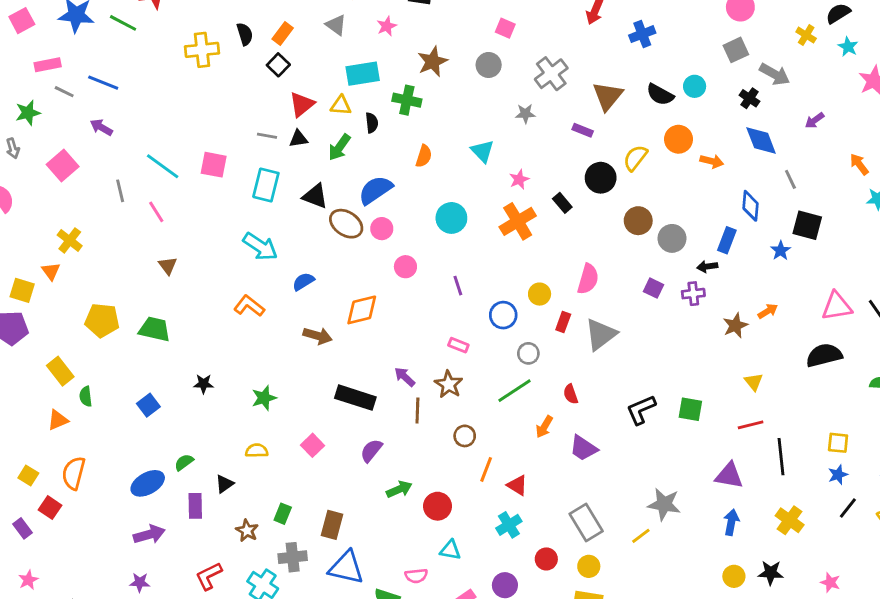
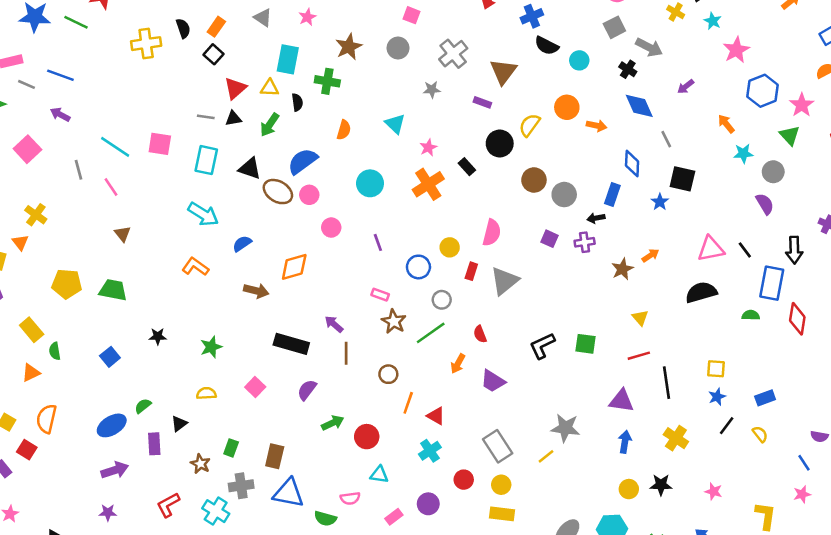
cyan rectangle: (363, 74) -> (288, 59), turned -68
black semicircle: (660, 95) -> (547, 46), moved
brown star: (449, 384) -> (394, 321), moved

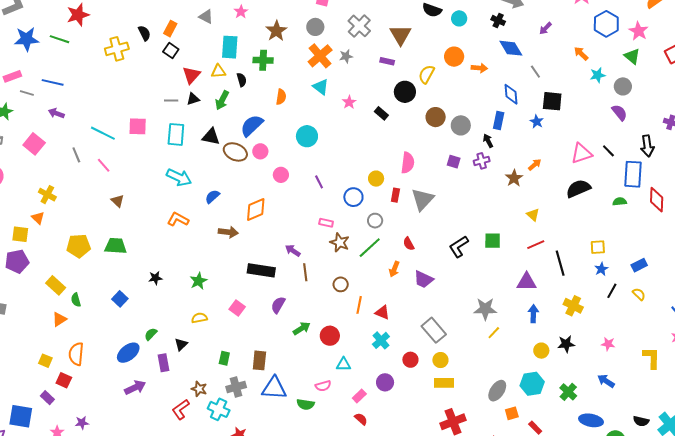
orange cross: (428, 184) -> (320, 56), moved
black arrow: (596, 218) -> (488, 141), turned 80
yellow line: (546, 456) -> (494, 333), moved
brown star: (200, 464) -> (199, 389), moved
purple star: (108, 513) -> (82, 423), moved

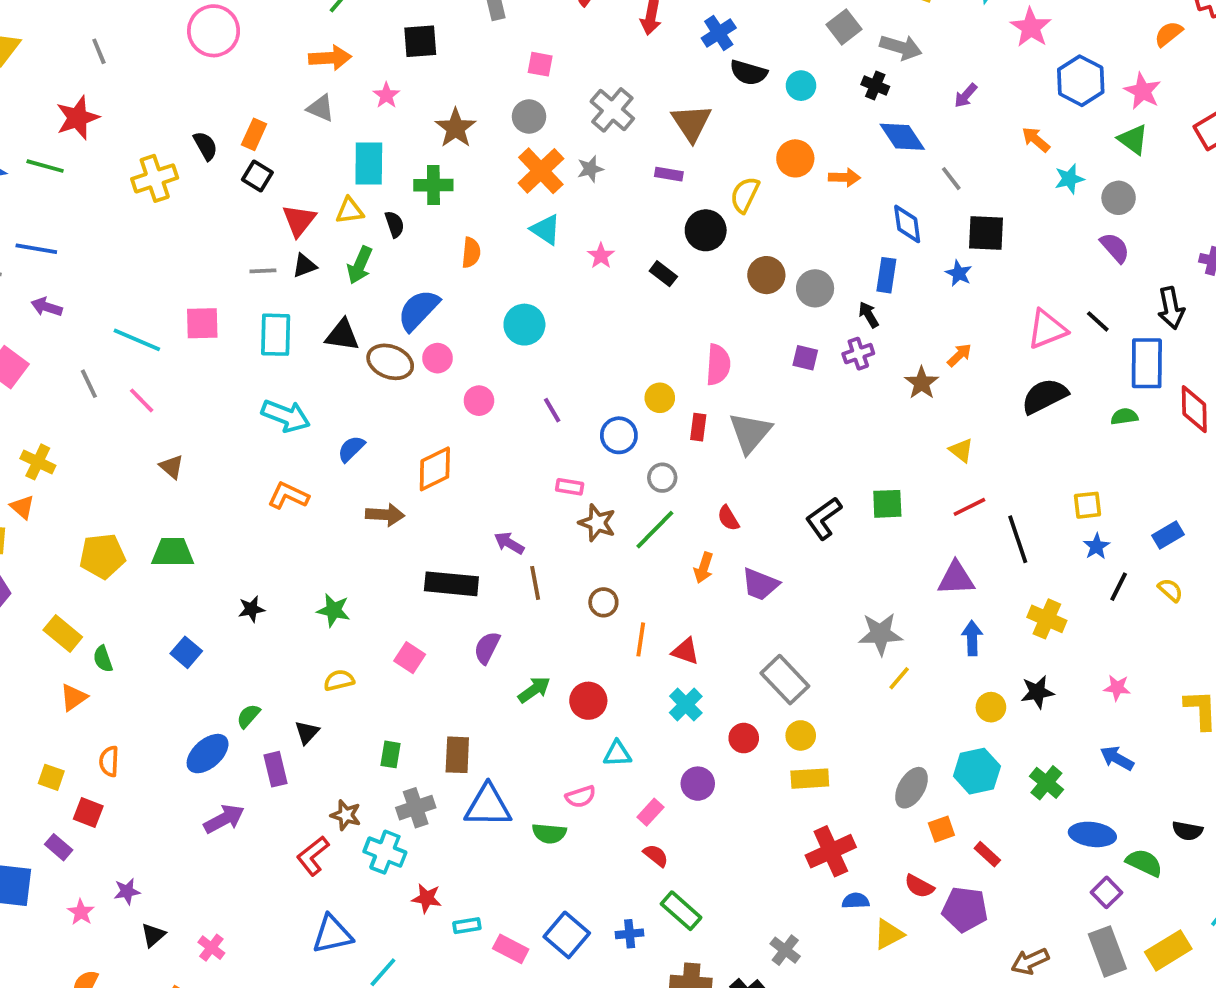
green star: (198, 281) -> (333, 610), turned -30
orange semicircle: (76, 354) -> (109, 761), size x0.7

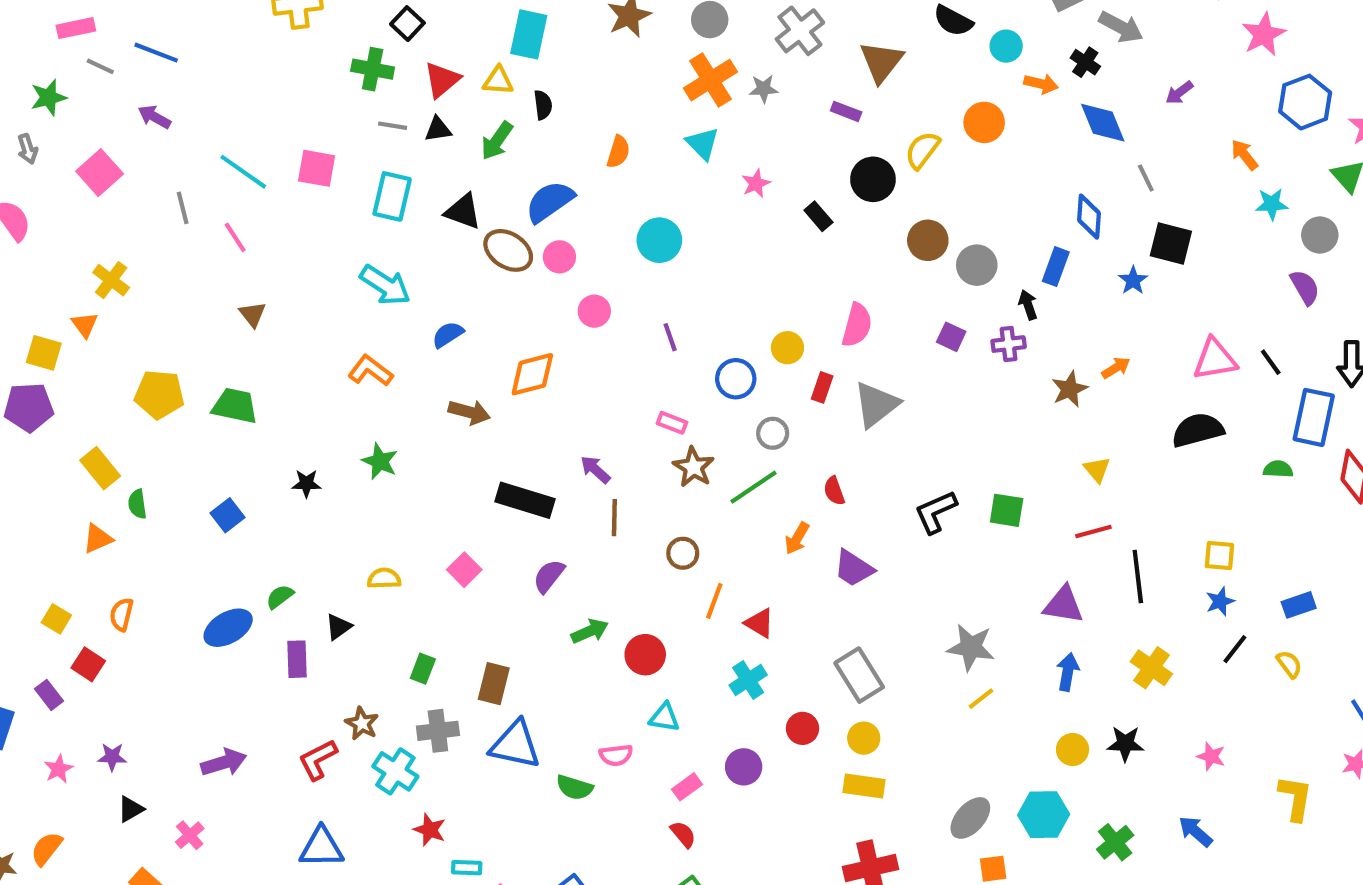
orange arrow: (844, 177) -> (1041, 84), moved
green cross: (433, 185) -> (373, 69), moved
green star: (333, 610) -> (380, 461), moved
purple arrow: (224, 819) -> (224, 762), moved

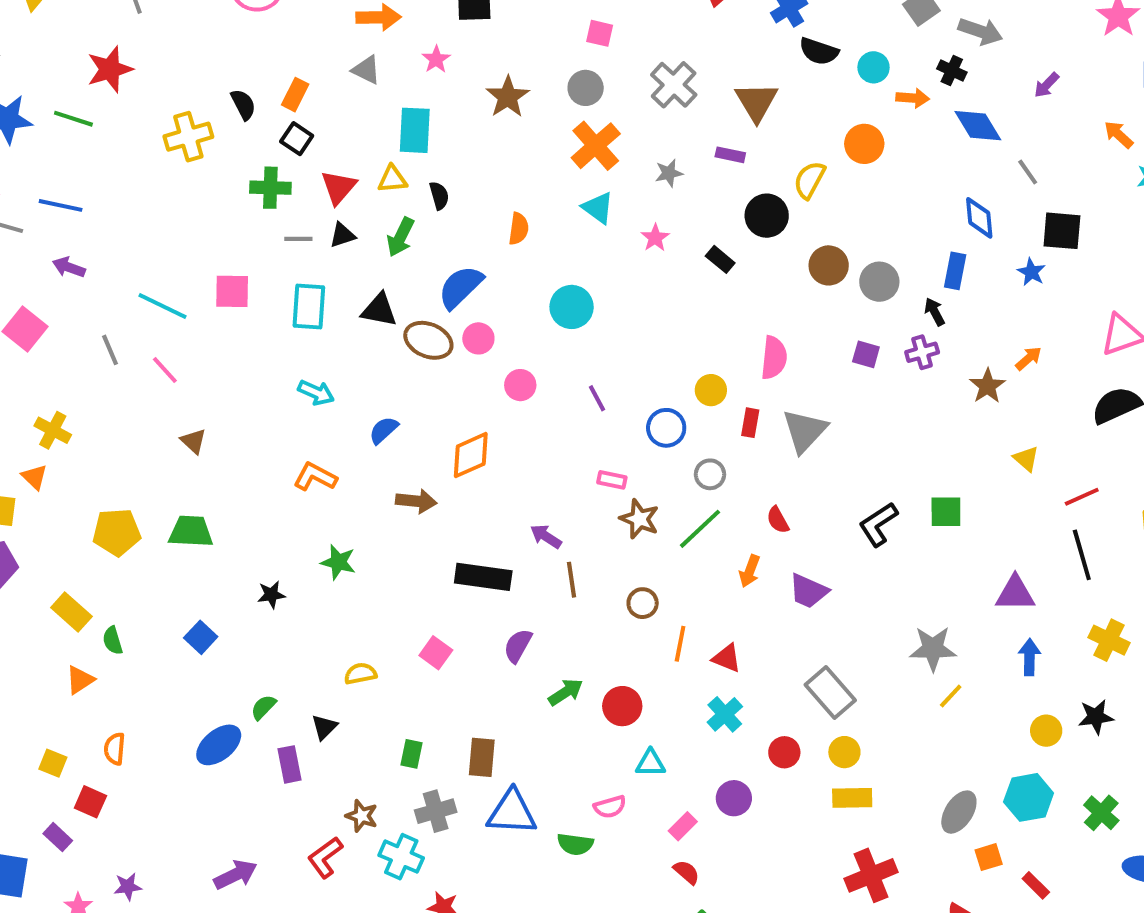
gray star: (764, 89) -> (669, 173), moved
cyan arrow: (385, 285) -> (316, 393), size x0.7
red line: (1093, 532) -> (1082, 497), moved

